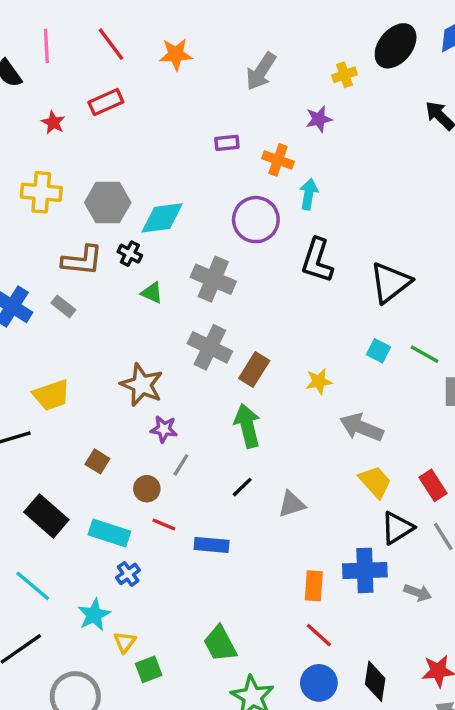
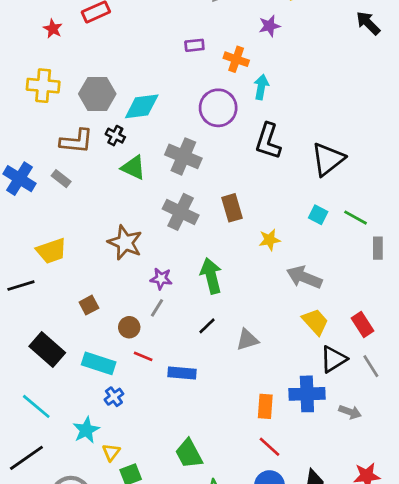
green triangle: (152, 293) -> (133, 168), size x1.4
brown rectangle: (254, 369) -> (232, 208), moved, turned -48
purple star: (164, 429) -> (161, 279), moved
brown square: (97, 461) -> (89, 305), turned 30

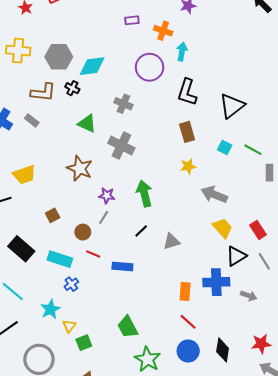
gray cross: (183, 156) -> (123, 104), size x0.7
green triangle: (133, 168) -> (87, 124), moved
brown rectangle: (232, 208) -> (187, 132), moved

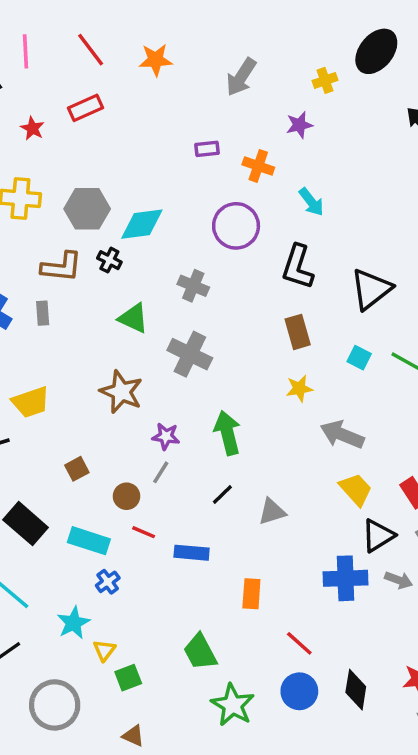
cyan arrow: (182, 52) -> (311, 202), moved, turned 132
gray rectangle: (32, 120) -> (43, 313), turned 48
orange rectangle: (185, 292) -> (251, 594), moved
gray arrow: (249, 296) -> (399, 580), moved

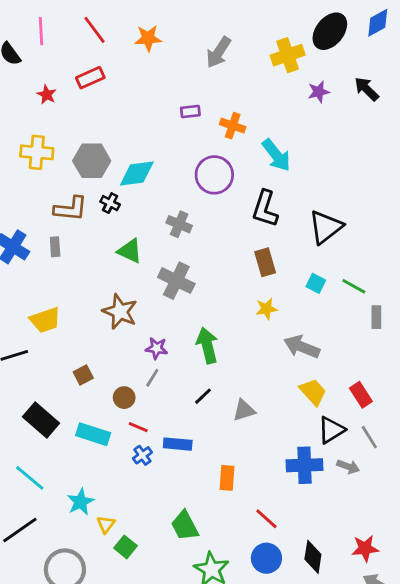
yellow cross: (325, 80) -> (288, 55), size x1.6
purple star: (299, 125) -> (319, 92), moved
cyan arrow: (311, 202) -> (276, 155), size x1.4
blue cross: (108, 582) -> (142, 455), moved
green square: (128, 678) -> (126, 547), turned -30

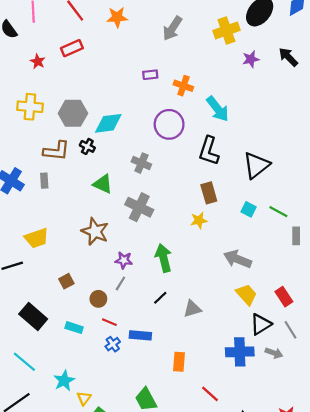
yellow star: (266, 309) -> (199, 220), moved
cyan rectangle: (93, 434) -> (74, 328), size x0.7

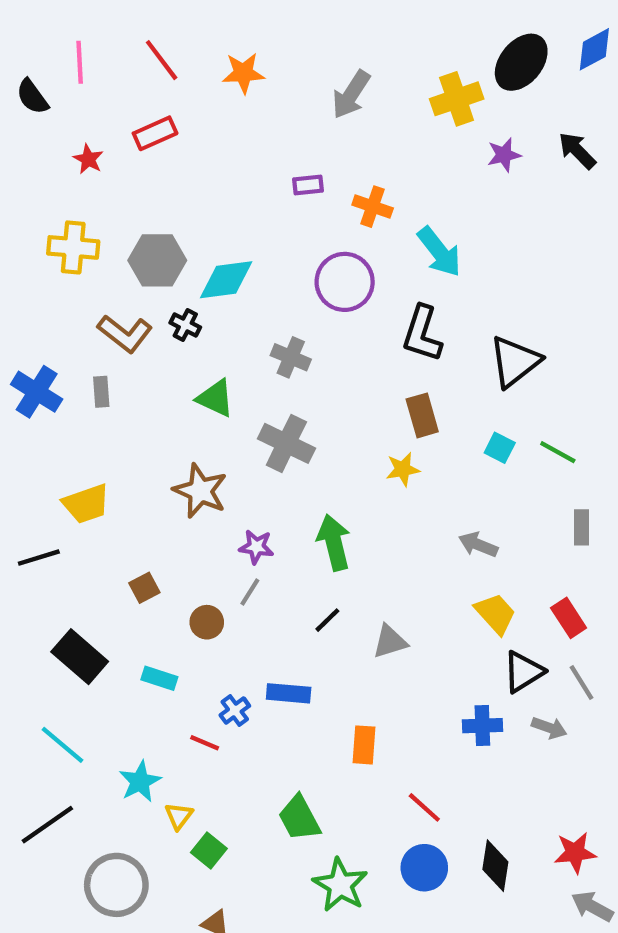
brown L-shape: (56, 151) -> (125, 334), turned 32
gray rectangle: (296, 236) -> (582, 527), moved
gray arrow: (238, 259) -> (478, 545), size x0.7
red line: (109, 322) -> (205, 743), moved
blue cross: (240, 352) -> (482, 726), size x0.7

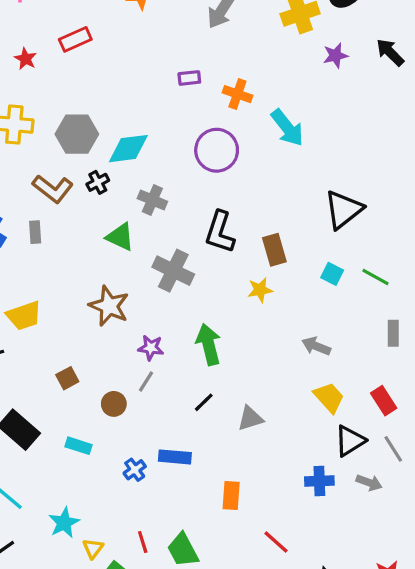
black cross: (185, 325) -> (98, 182), turned 35
black L-shape: (422, 334) -> (220, 232), moved
gray cross: (291, 357) -> (152, 200), moved
red line: (205, 743) -> (143, 542), moved, turned 50

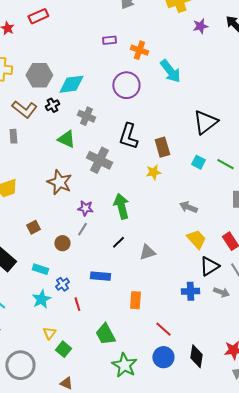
blue cross: (135, 470) -> (62, 284), moved
cyan star: (64, 523) -> (41, 299), moved
red line: (143, 542) -> (77, 304), moved

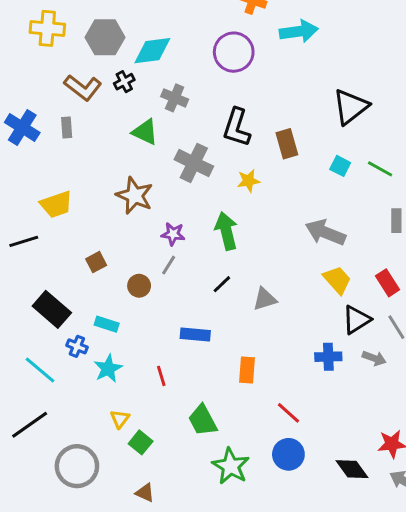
cyan arrow: (170, 71) -> (299, 31), turned -60
yellow star: (153, 172) -> (248, 181), moved
gray arrow: (188, 207) -> (325, 232), size x1.5
blue cross: (62, 284) -> (77, 346), moved, turned -32
black diamond: (196, 356) -> (352, 469), moved, turned -45

